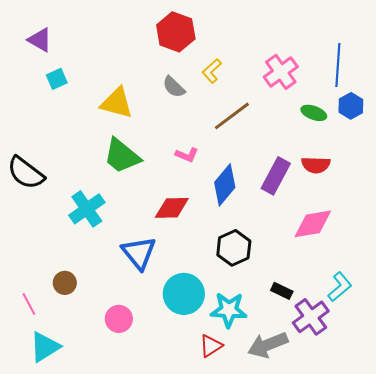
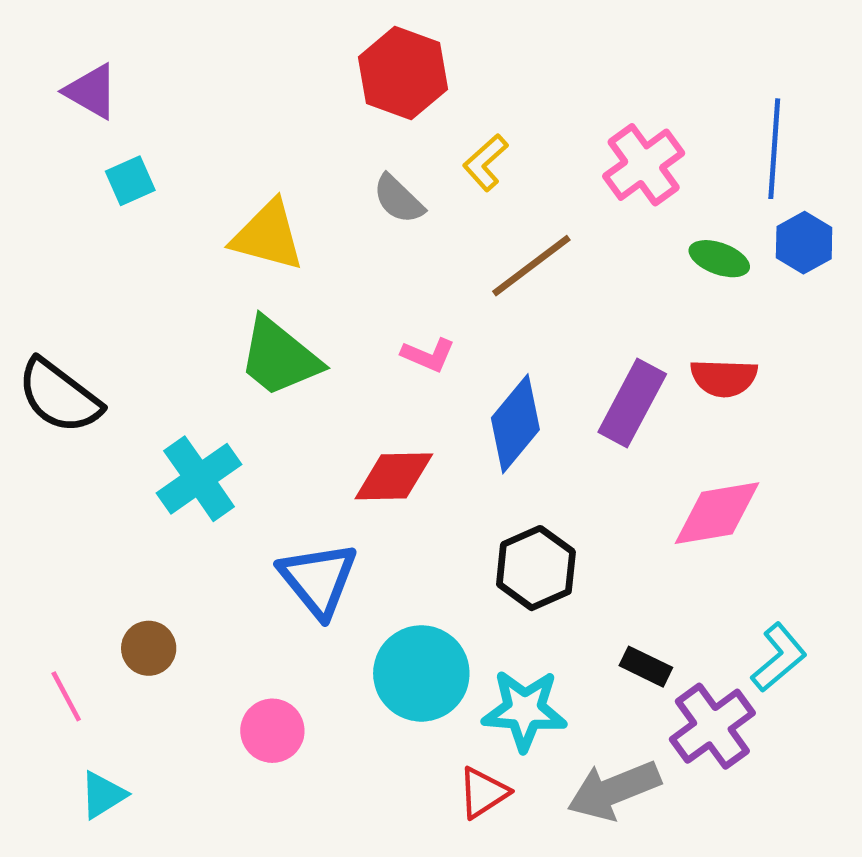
cyan triangle: (45, 347) -> (103, 795), size x0.7

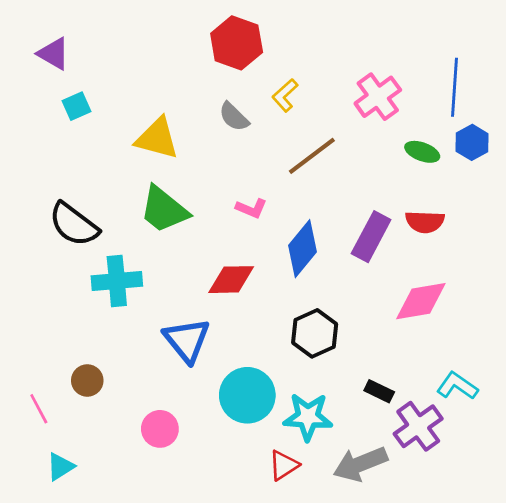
black semicircle: (59, 396) -> (74, 224), moved
cyan cross: (199, 479) -> (117, 281), turned 30
cyan L-shape: (779, 657) -> (457, 386), turned -105

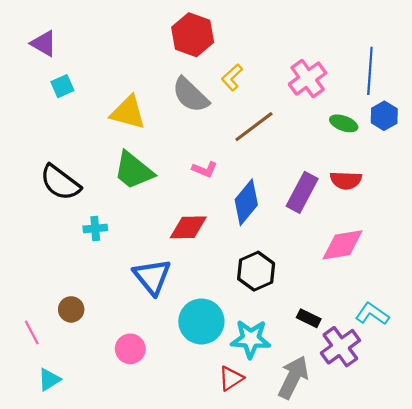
gray semicircle: (234, 117) -> (190, 95), size x1.5
cyan cross: (117, 281) -> (95, 228), size x0.6
gray arrow: (360, 464) -> (293, 377), turned 138

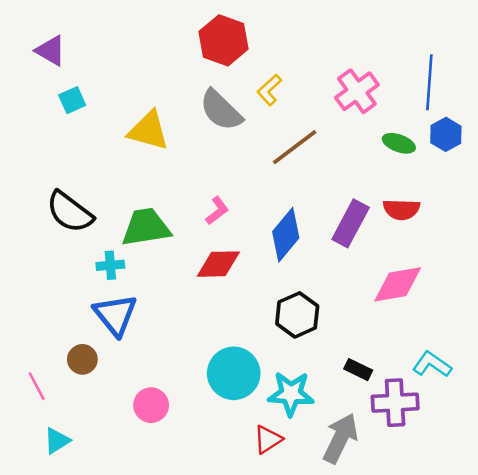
pink L-shape: (205, 169) -> (217, 211), moved, turned -60
green trapezoid: (134, 170) -> (146, 227), moved, turned 132
blue triangle: (152, 277) -> (115, 315), moved
purple cross: (340, 347) -> (395, 403), turned 33

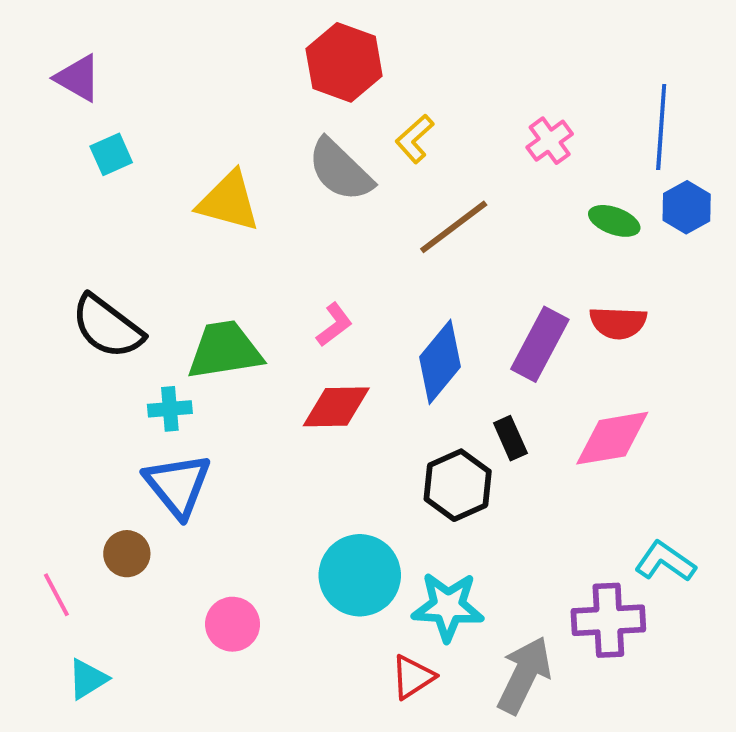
pink cross: (357, 91) -> (550, 141), size x0.7
black rectangle: (358, 370) -> (510, 438), moved, turned 40

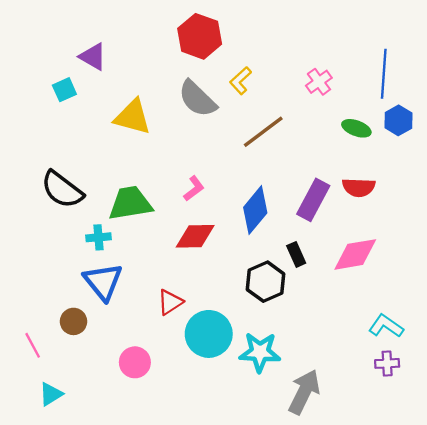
purple triangle: (78, 78) -> (93, 57), moved
purple cross: (608, 620) -> (387, 363), moved, size x0.6
red triangle: (413, 677) -> (170, 302), moved

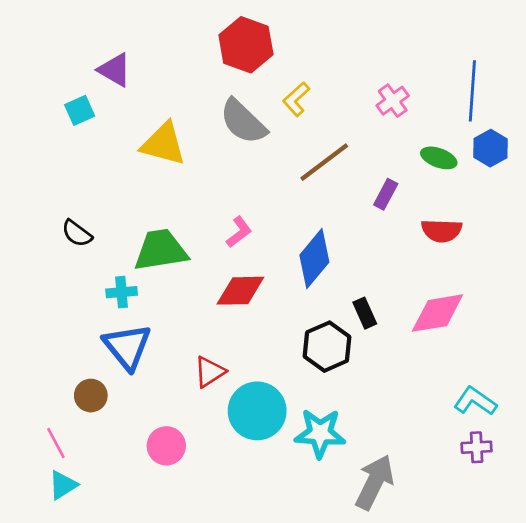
black semicircle: (62, 190) -> (77, 233), size x0.6
purple rectangle: (313, 200) -> (386, 194), moved, size x0.6
pink line: (33, 345) -> (56, 443), moved

